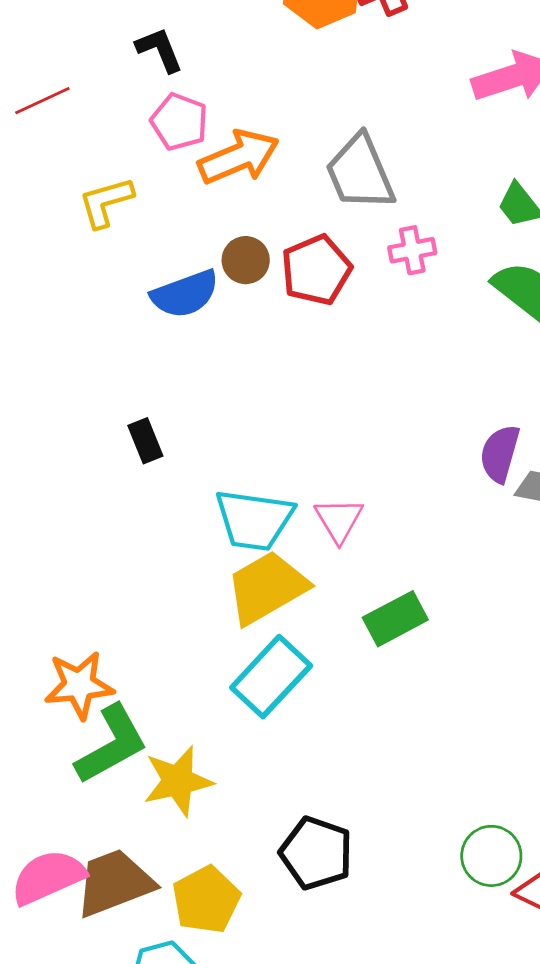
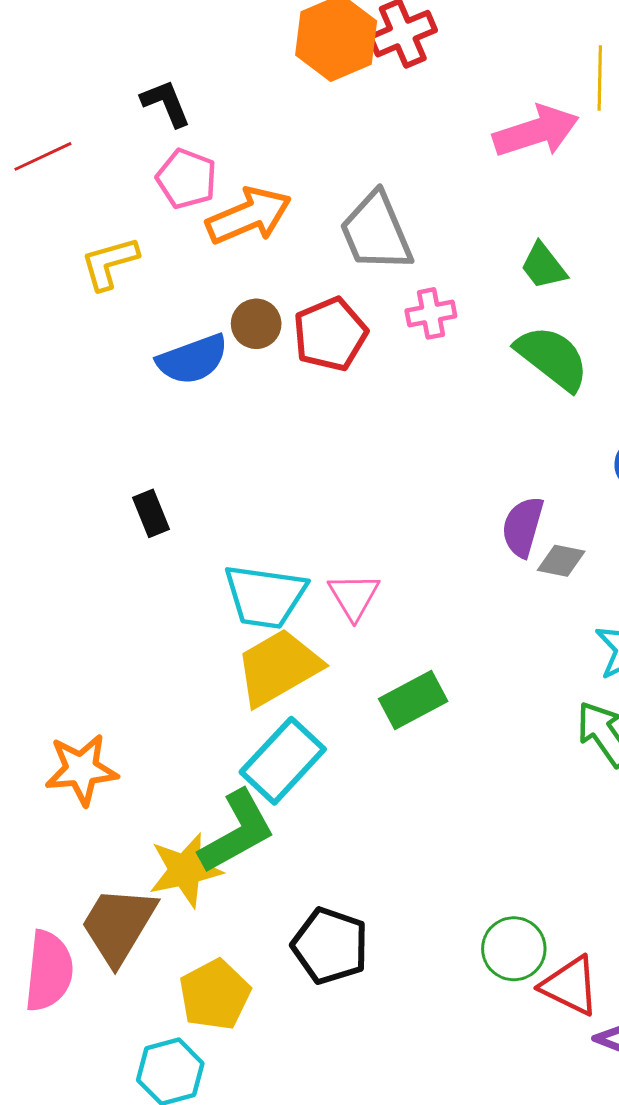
green L-shape: (112, 744) -> (237, 832), moved
pink semicircle: (48, 877) -> (49, 971), turned 120
brown trapezoid: (114, 883) -> (118, 925), moved, turned -38

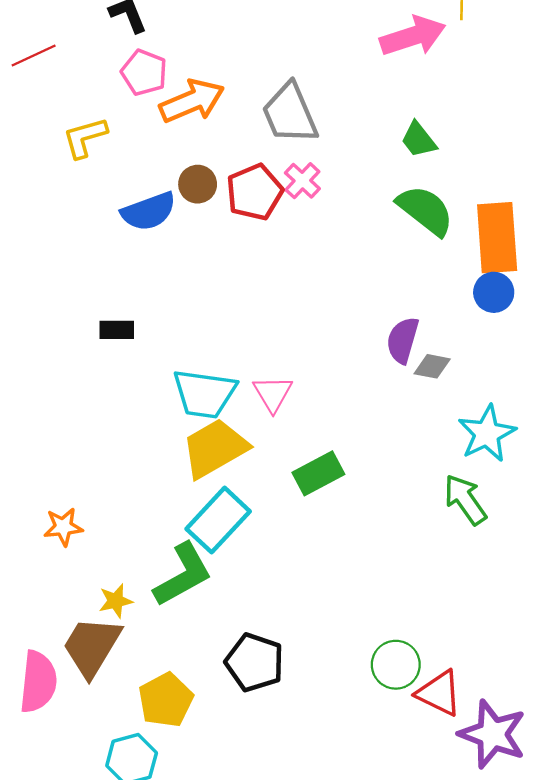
pink cross: (431, 313) -> (302, 181), moved, turned -36
black rectangle: (151, 513) -> (117, 330), turned -68
orange star: (81, 770) -> (63, 527), size x0.7
yellow star: (185, 870) -> (116, 601), moved, size x0.6

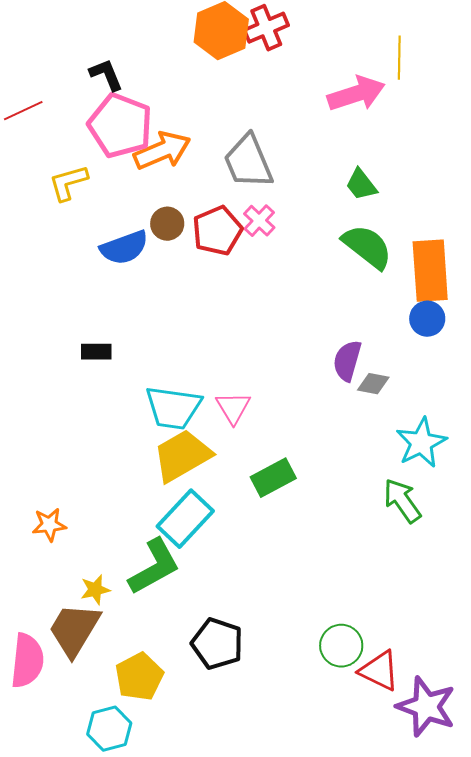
pink pentagon: (144, 73) -> (120, 126), size x1.6

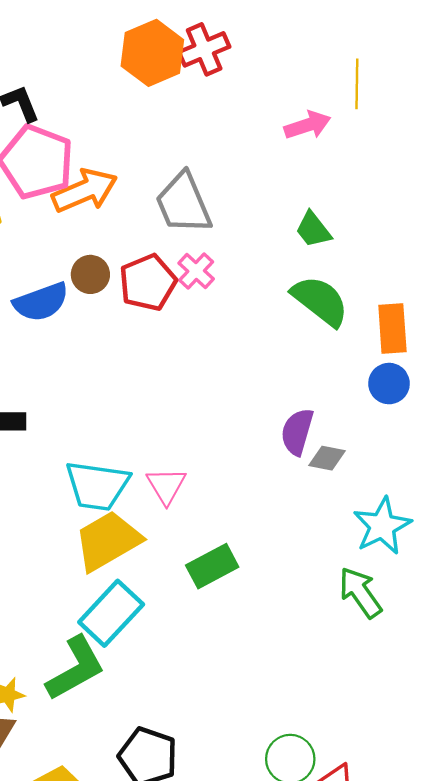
pink arrow: (356, 94) -> (307, 125), size x0.7
orange rectangle: (430, 271) -> (392, 328), size x0.7

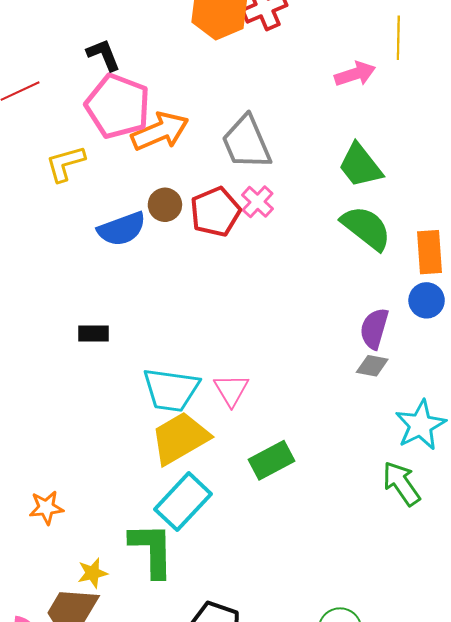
green trapezoid: (313, 230) -> (360, 166), size x1.4
purple semicircle: (297, 432) -> (374, 329), moved
green L-shape: (76, 668) -> (152, 550), turned -62

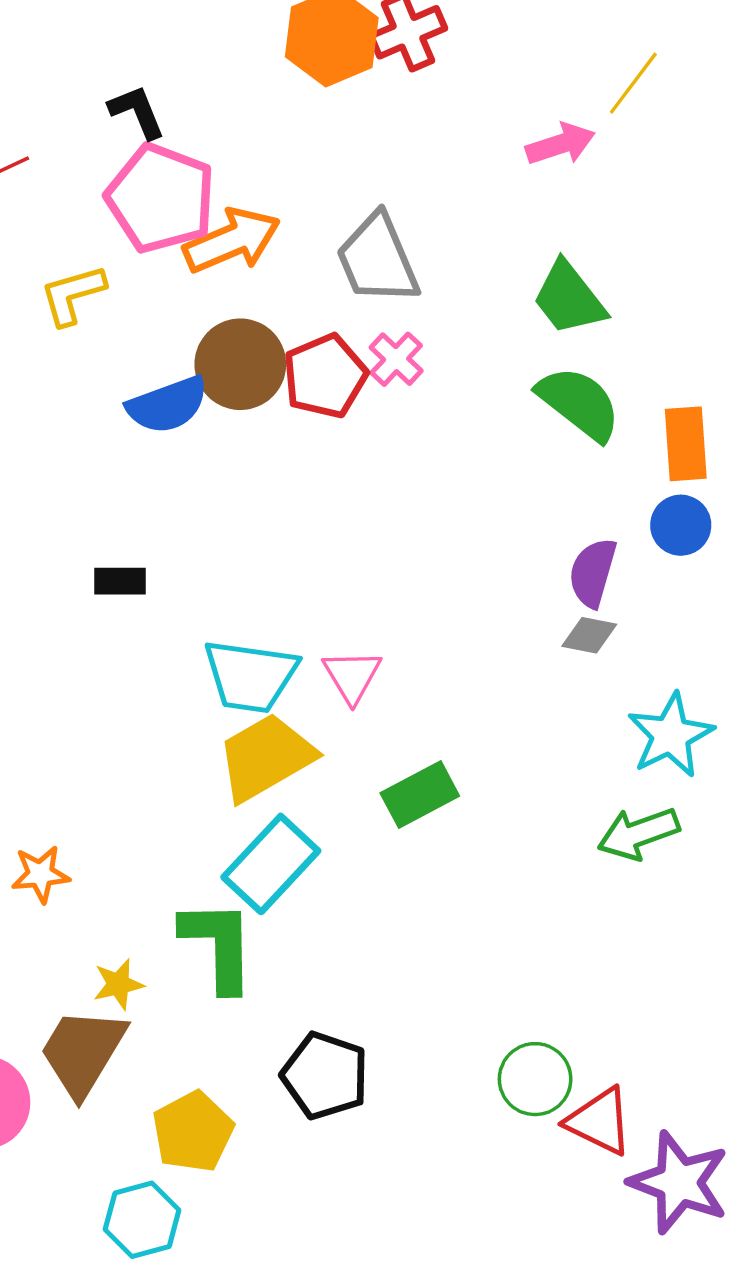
yellow line: (398, 38) -> (633, 83), turned 36
brown circle: (165, 205) -> (240, 364), size x1.6
green arrow: (401, 483) -> (638, 833), turned -75

